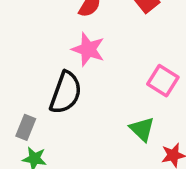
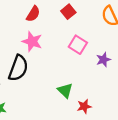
pink square: (163, 81) -> (78, 45), moved

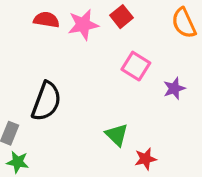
red semicircle: (33, 14) -> (46, 20), moved, turned -112
pink star: (32, 41) -> (83, 25), moved, turned -30

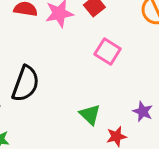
purple star: (174, 88) -> (143, 112), moved, turned -30

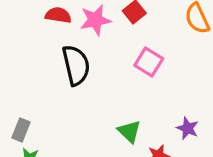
black semicircle: (26, 84) -> (76, 65), moved, turned -33

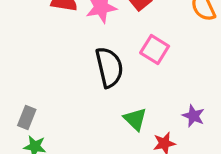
black semicircle: (76, 65) -> (109, 67), moved

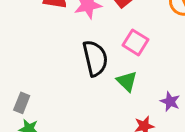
green triangle: (135, 119) -> (127, 81), moved

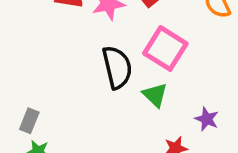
pink square: (136, 42) -> (165, 48), size x1.4

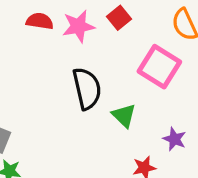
pink square: (165, 48) -> (159, 67), moved

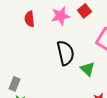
red semicircle: (40, 21) -> (30, 19), moved, turned -105

